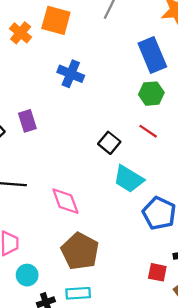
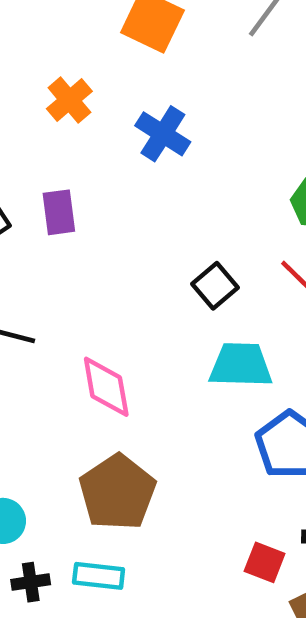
orange cross: (21, 33) -> (69, 100), moved
cyan trapezoid: (129, 179) -> (241, 365), turned 140

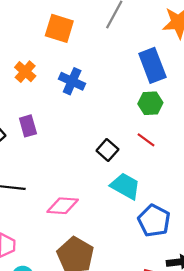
cyan trapezoid: (241, 365) -> (125, 186), turned 36
pink diamond: (106, 387) -> (63, 206), turned -68

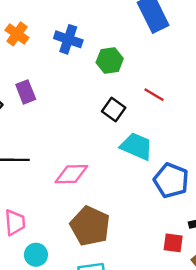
green hexagon: (150, 103) -> (110, 60), moved

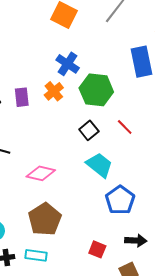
orange cross: (17, 34) -> (54, 91), moved
green hexagon: (110, 60) -> (96, 90), size x1.5
red square: (173, 243) -> (97, 249), moved

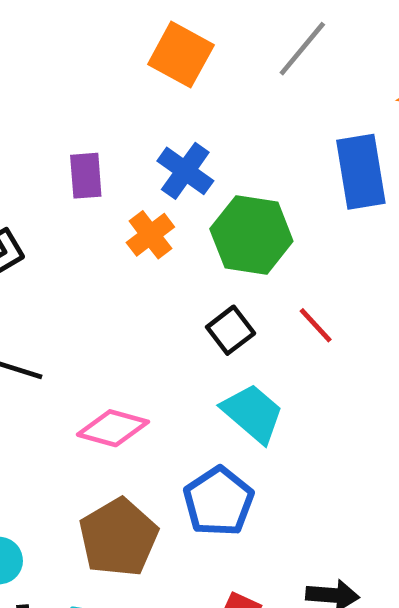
purple rectangle: (22, 97) -> (86, 176), moved
blue pentagon: (120, 200) -> (218, 501), moved

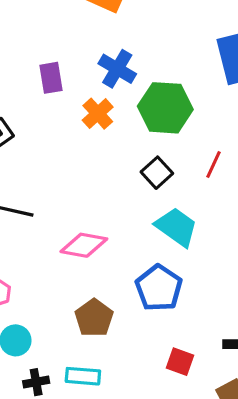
red line: (316, 325) -> (213, 164), turned 72
brown pentagon: (118, 537) -> (94, 318), size x0.7

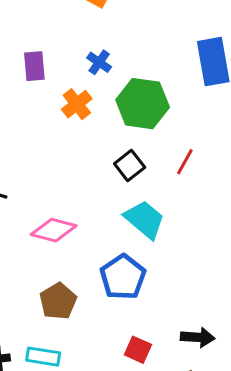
blue cross: (117, 69) -> (99, 62), size x0.7

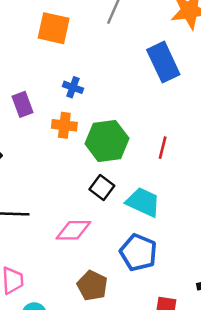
orange cross: (77, 104) -> (64, 125), turned -30
green hexagon: (143, 104) -> (107, 141), moved
black square: (130, 166) -> (102, 188), moved

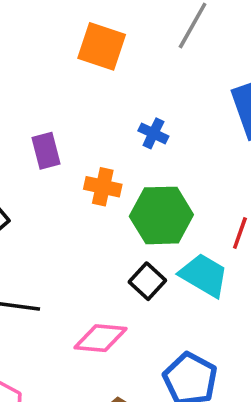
blue cross: (73, 87) -> (153, 133), moved
cyan trapezoid: (143, 202) -> (204, 275), moved

